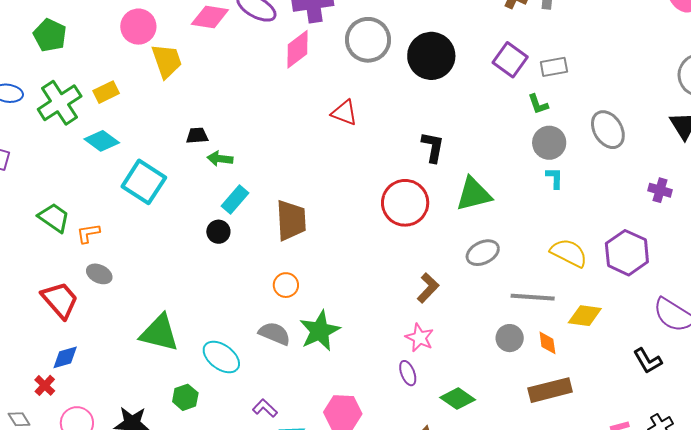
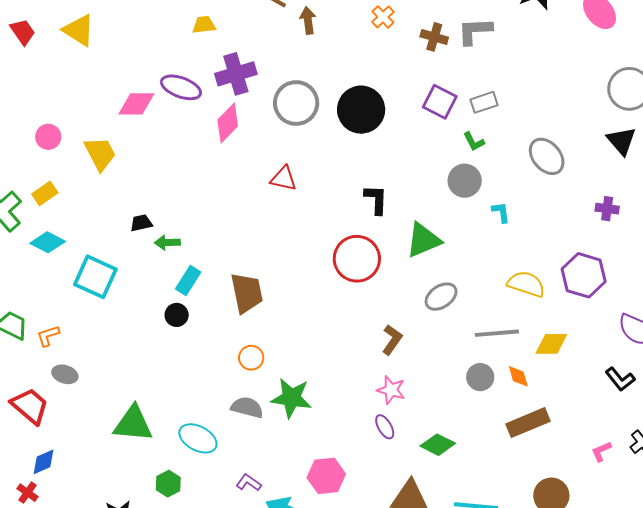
pink circle: (138, 27) -> (48, 137), moved, size x0.7
gray circle: (549, 143) -> (465, 181), moved
green star: (320, 331) -> (291, 398), turned -30

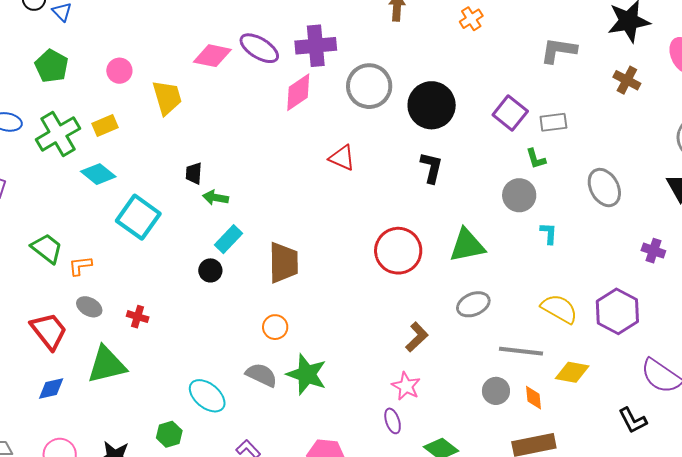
brown cross: (434, 37) -> (627, 80), moved
black L-shape: (376, 200) -> (431, 168), moved
black trapezoid: (141, 223) -> (194, 173), turned -85
green triangle: (133, 424) -> (107, 365), moved, turned -30
red cross: (27, 493) -> (138, 317), moved, turned -30

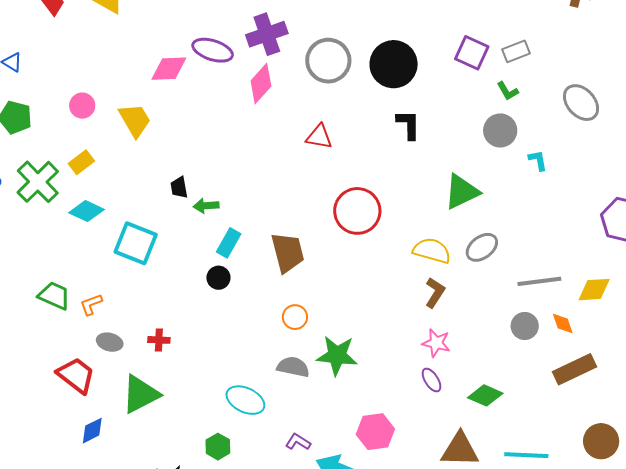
red circle: (398, 251) -> (357, 211), moved
yellow semicircle: (559, 309) -> (432, 251), moved

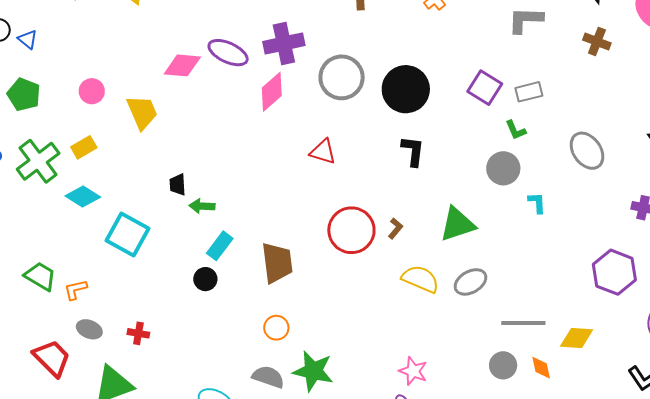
brown L-shape: (435, 293) -> (395, 228), moved, size x0.7

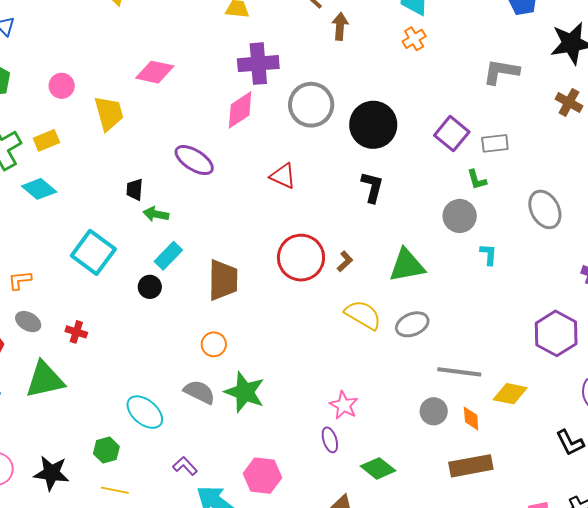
purple ellipse: (228, 53) -> (194, 160), moved
cyan square: (128, 235) -> (93, 252), moved

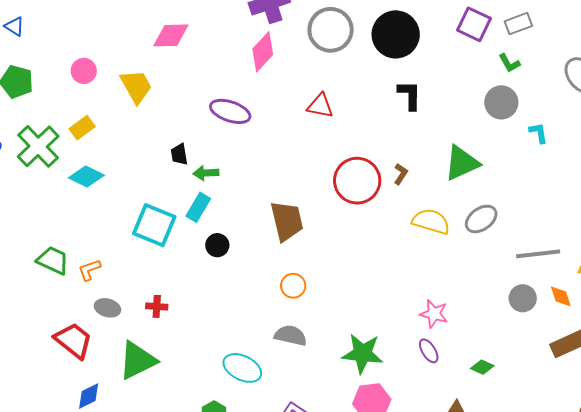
cyan rectangle: (168, 256) -> (198, 207), moved
green star: (245, 392) -> (362, 353), moved
green diamond: (378, 468) -> (482, 367), size x0.7

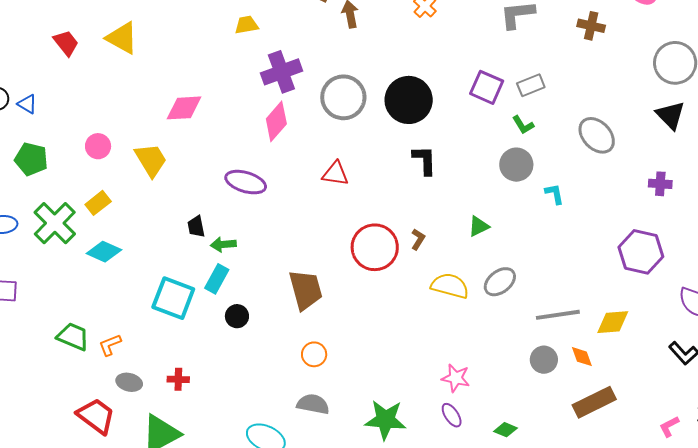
green triangle: (462, 163) -> (479, 226), size x0.6

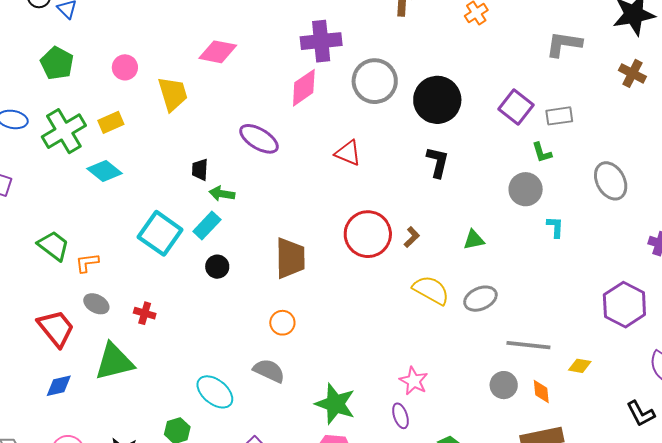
yellow diamond: (613, 322) -> (580, 366), size x0.7

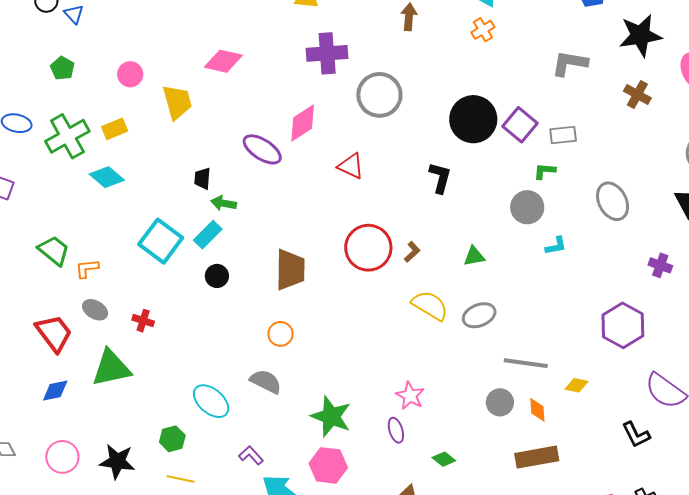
green pentagon: (57, 63) -> (62, 68), size x0.7
pink diamond: (304, 88) -> (303, 123), moved
black circle: (437, 100) -> (473, 119), moved
green L-shape: (542, 153) -> (545, 171), turned 110
cyan L-shape: (555, 227) -> (556, 246), turned 75

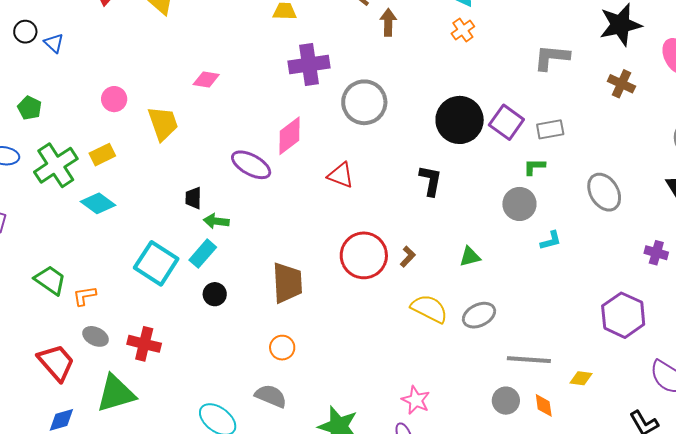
pink diamond: (223, 61) -> (206, 80), size x0.7
green pentagon: (62, 68) -> (30, 108), moved
red cross: (143, 321) -> (144, 344), size x1.5

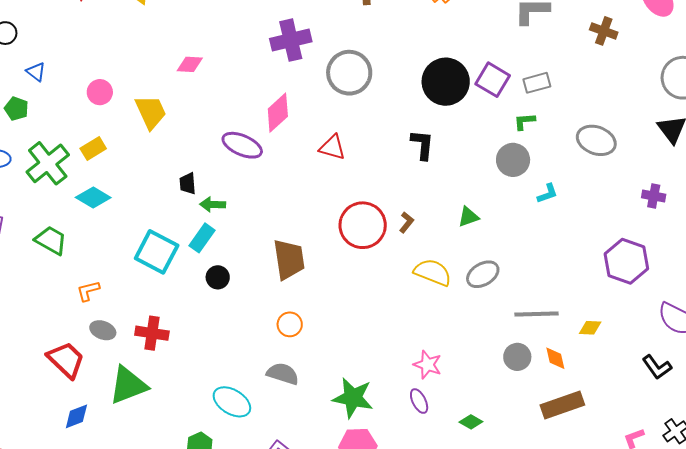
blue triangle: (54, 43) -> (36, 72), moved
gray ellipse: (604, 192) -> (596, 140), turned -33
green trapezoid: (50, 280) -> (51, 240), moved

